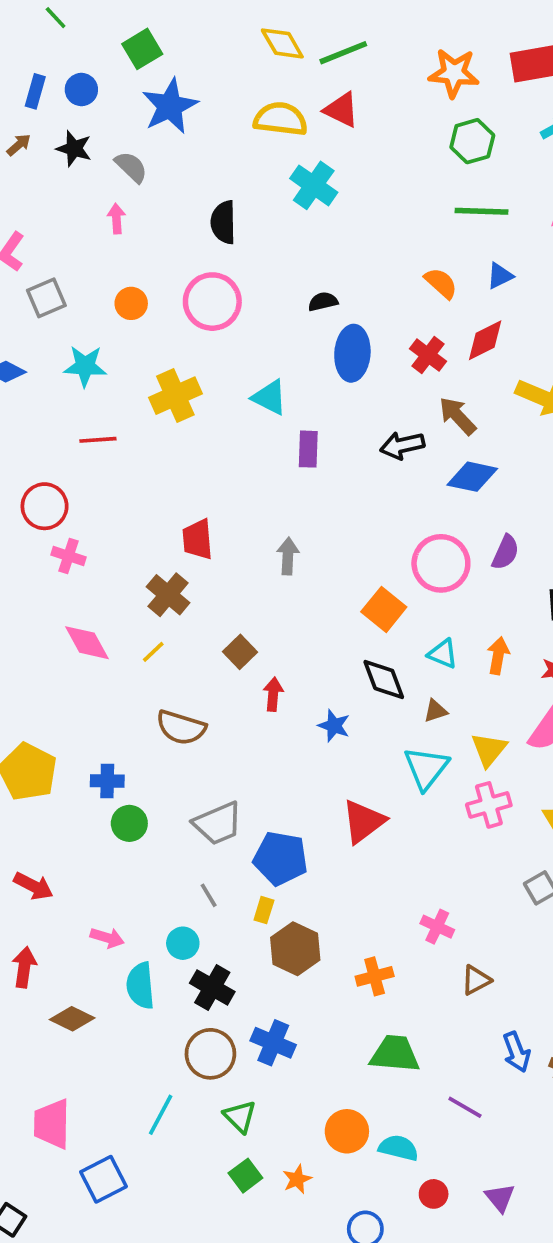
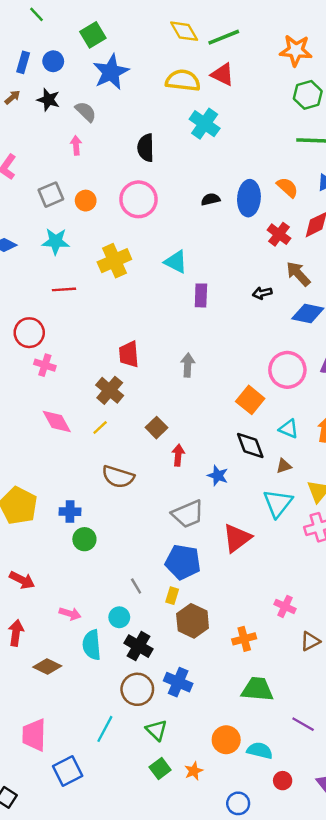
gray square: (46, 298) -> (51, 195), moved
blue ellipse: (352, 353) -> (249, 198), moved
black arrow: (402, 445) -> (262, 293), size x0.7
gray trapezoid: (218, 823) -> (188, 514), moved

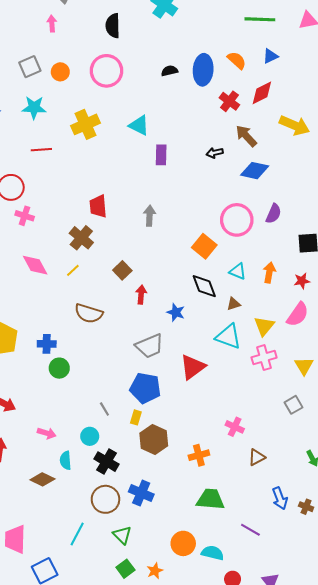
cyan triangle: (278, 503) -> (228, 337), turned -48
cyan semicircle: (92, 645) -> (66, 460), size x0.7
brown diamond: (47, 667) -> (42, 479), moved

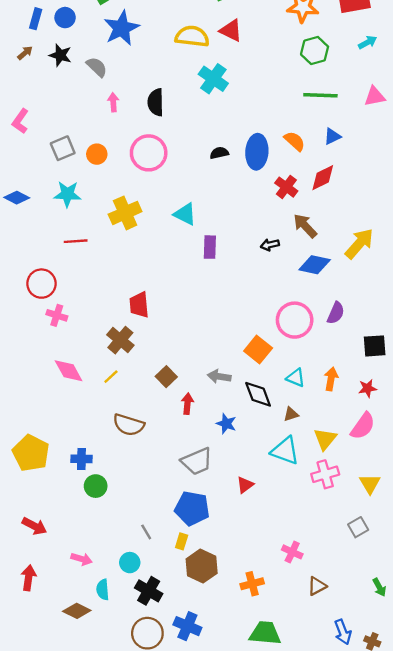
pink arrow: (52, 24) -> (113, 102), moved
yellow arrow: (295, 125) -> (359, 244), moved, turned -72
gray arrow: (150, 216) -> (219, 377), moved, turned -84
red triangle: (193, 367) -> (245, 485), size x0.6

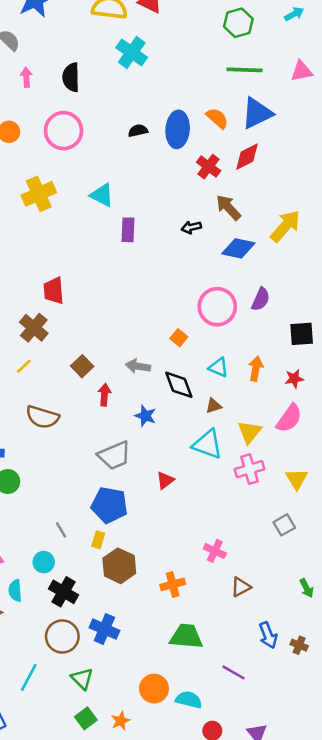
blue triangle: (332, 136) -> (257, 113), size x1.8
orange square: (258, 349) -> (179, 338), size x0.6

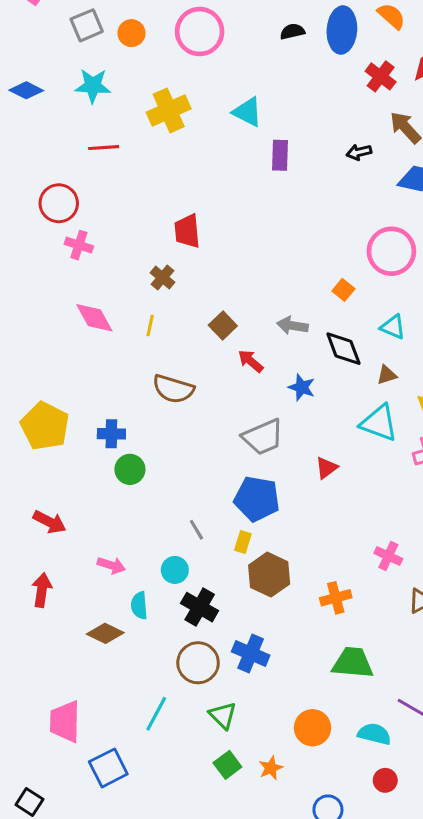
brown cross: (34, 328) -> (162, 278), size x0.7
yellow line: (24, 366) -> (150, 325), turned -35
red arrow: (104, 395) -> (251, 361), turned -55
cyan semicircle: (189, 700) -> (374, 734), moved

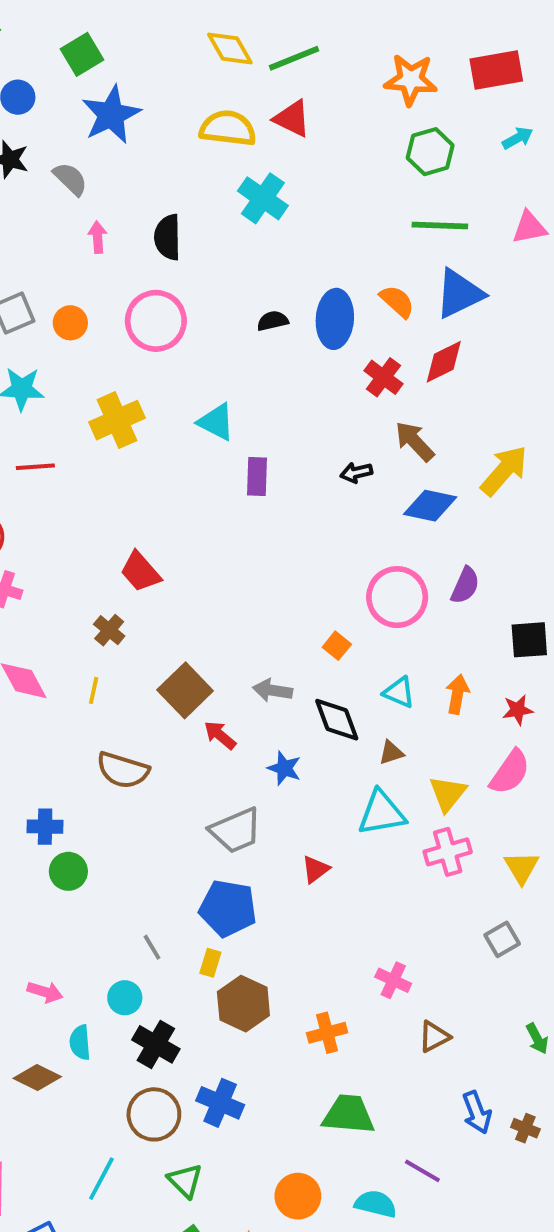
red trapezoid: (187, 231) -> (140, 572), turned -36
brown square: (223, 325) -> (185, 690), size x1.5
cyan triangle: (379, 423) -> (382, 813), turned -30

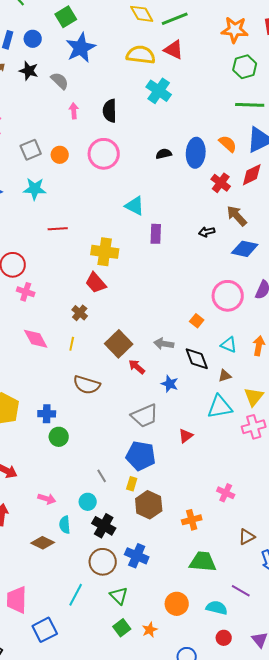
yellow cross: (117, 420) -> (105, 252), moved, turned 32
red line: (35, 467) -> (58, 229), moved
brown triangle: (434, 1037) -> (247, 537), moved

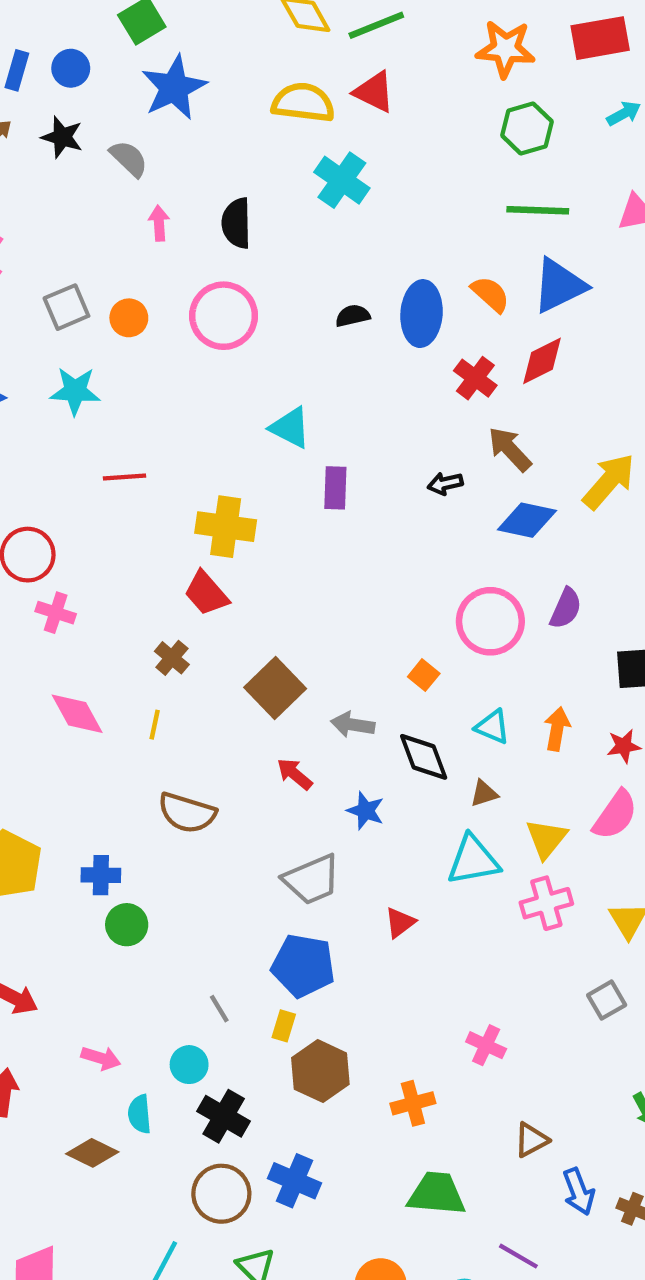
brown square: (119, 344) -> (275, 688), moved

